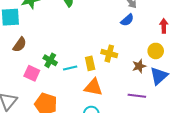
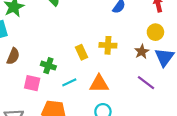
yellow rectangle: (90, 63) -> (82, 52), moved
cyan line: (70, 68) -> (69, 82), moved
purple line: (137, 96) -> (146, 83), turned 42

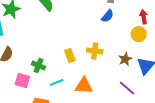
yellow circle: (155, 32) -> (139, 34), moved

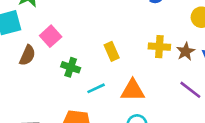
yellow cross: (95, 51) -> (159, 47), moved
pink square: (22, 81) -> (51, 36), moved, turned 35

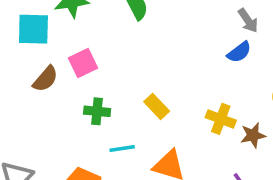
yellow rectangle: (112, 51) -> (157, 106), turned -36
green cross: (71, 67) -> (97, 111), turned -30

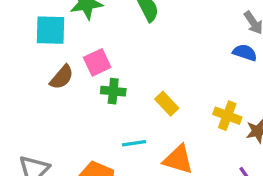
blue semicircle: (239, 52) -> (245, 53), turned -125
green cross: (97, 111) -> (113, 91), moved

